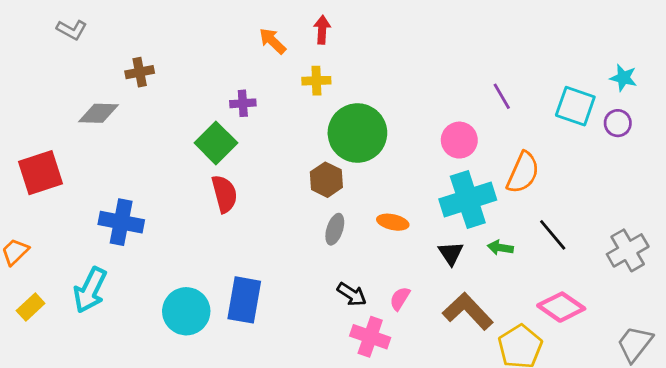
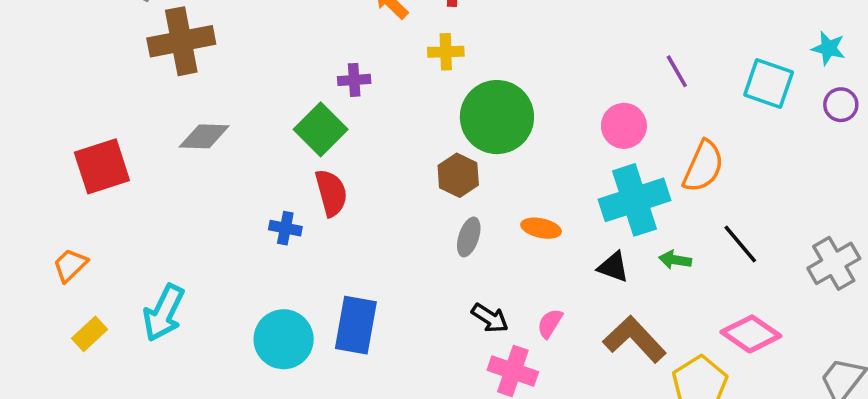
brown cross: (140, 72) -> (181, 41), moved, size x1.8
gray diamond: (99, 113) -> (204, 136), moved
purple circle: (618, 123) -> (841, 105), moved
blue cross: (121, 222) -> (285, 228), moved, size x0.6
black triangle: (451, 253) -> (613, 267), turned -36

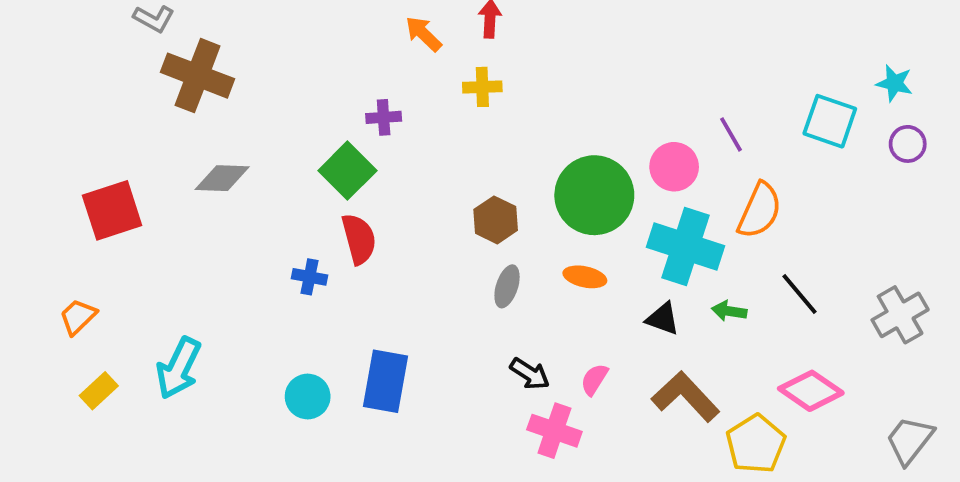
brown cross: (181, 41) -> (197, 76), turned 32
purple line: (677, 71) -> (731, 134), moved
green circle: (497, 117) -> (594, 195), moved
cyan cross: (635, 200) -> (685, 246), turned 36
cyan circle: (284, 339) -> (308, 397), size x0.7

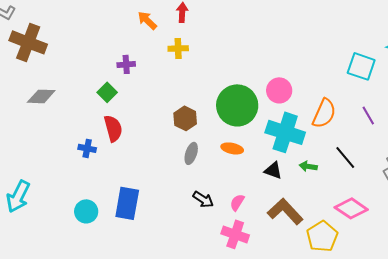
purple line: (731, 134) -> (368, 115), moved
green square: (347, 171) -> (107, 92), size x0.7
pink cross: (554, 431) -> (235, 234), moved

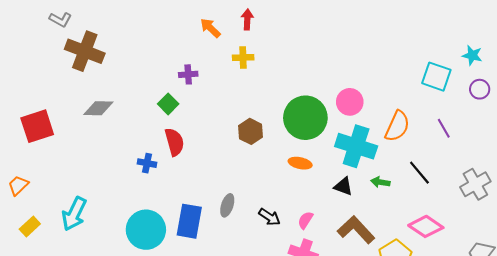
gray ellipse: (191, 153) -> (227, 205), moved
cyan circle: (86, 211) -> (146, 230), size x1.6

